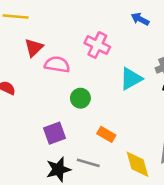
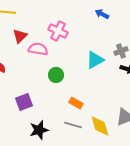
pink cross: (97, 45) -> (58, 31), moved
purple square: (55, 133) -> (24, 102), moved
gray line: (88, 163) -> (73, 125), moved

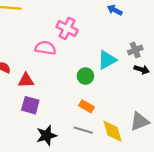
red triangle: (20, 36) -> (26, 80), moved, turned 42
green circle: (56, 75) -> (85, 76), moved
purple square: (24, 102) -> (30, 105), turned 36

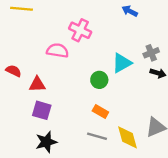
black star: (47, 136) -> (46, 142), moved

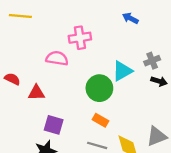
pink cross: (80, 30) -> (80, 38), turned -35
green circle: (99, 80) -> (99, 88), size x1.5
purple square: (42, 110) -> (54, 125), moved

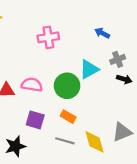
blue arrow: (130, 18) -> (102, 33), moved
pink semicircle: (57, 58) -> (32, 85), moved
purple square: (54, 125) -> (35, 120), moved

